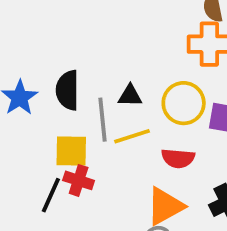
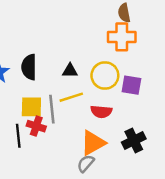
gray line: (102, 120) -> (52, 109), moved
black line: (51, 195) -> (18, 136), turned -30

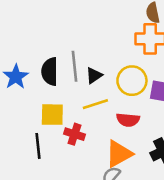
black triangle: (70, 71) -> (94, 75), turned -35
gray line: (52, 109) -> (74, 66), moved
red cross: (36, 126) -> (74, 134), moved

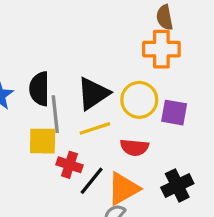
gray line: (74, 66) -> (55, 114), moved
black triangle: (94, 75) -> (93, 94), size x1.6
black line: (38, 146) -> (92, 181), moved, turned 45

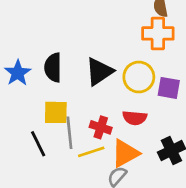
gray line: (55, 114) -> (69, 133), moved
yellow line: (95, 128) -> (91, 152), moved
red cross: (69, 165) -> (101, 127), moved
black line: (92, 181) -> (38, 144), moved, turned -65

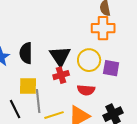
black triangle: (99, 72) -> (60, 56), turned -30
red cross: (101, 127) -> (61, 75), moved, turned -35

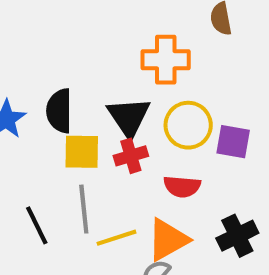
orange cross: (103, 28) -> (166, 60), moved
yellow square: (28, 86) -> (82, 152), moved

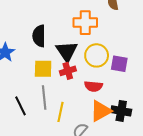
black semicircle: (59, 111) -> (39, 36), moved
black cross: (237, 236) -> (121, 111), turned 36
yellow line: (117, 238) -> (61, 112), turned -60
orange triangle: (168, 240) -> (101, 111), moved

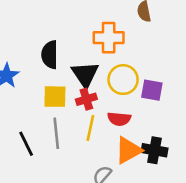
yellow line: (61, 112) -> (90, 128), moved

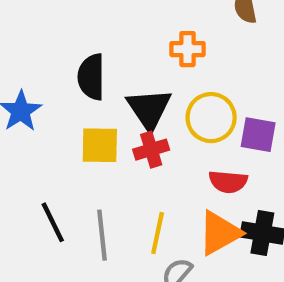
orange cross: (109, 38) -> (188, 49), size x0.7
red semicircle: (119, 119) -> (228, 182), moved
yellow line: (90, 128) -> (158, 233), moved
gray line: (56, 133) -> (102, 235), moved

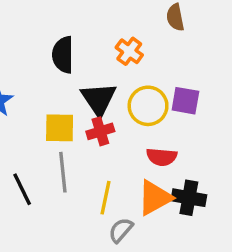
orange cross: (188, 49) -> (129, 51), turned 36
black semicircle: (91, 77) -> (63, 55), moved
purple square: (258, 135) -> (185, 101), moved
gray line: (102, 235) -> (63, 172), moved

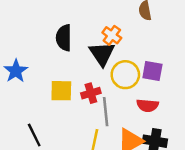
black triangle: (99, 99) -> (102, 54), moved
red semicircle: (162, 157) -> (147, 105), moved
gray line: (63, 172) -> (106, 112), moved

